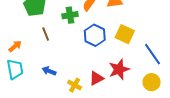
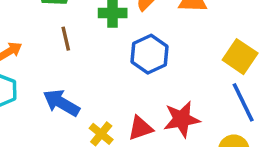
yellow square: (125, 34) -> (240, 57), moved
blue arrow: (49, 71) -> (61, 103), size x1.5

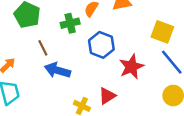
blue arrow: (61, 103) -> (57, 70), moved
red star: (182, 119) -> (131, 67), moved

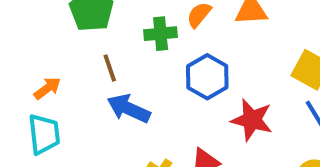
red star: (131, 67) -> (252, 120), turned 30

